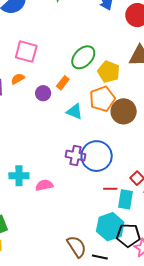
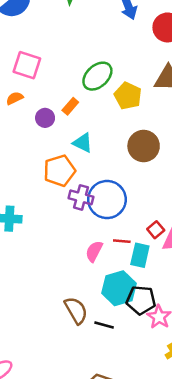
orange pentagon: (102, 99) -> (59, 171), moved
pink semicircle: (44, 185) -> (94, 251), moved, turned -54

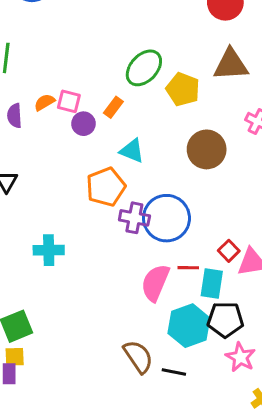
pink square: (27, 65) -> (69, 101), moved, size x0.7
pink semicircle: (94, 251) -> (155, 283), size x1.4
black pentagon: (141, 300) -> (225, 320), moved

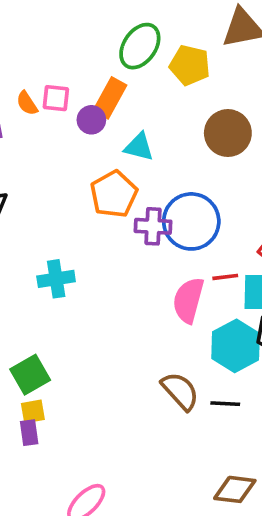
orange semicircle: (45, 102) -> (27, 103), turned -85
orange rectangle: (113, 107) -> (110, 98), size x1.5
purple circle: (83, 124) -> (91, 120), moved

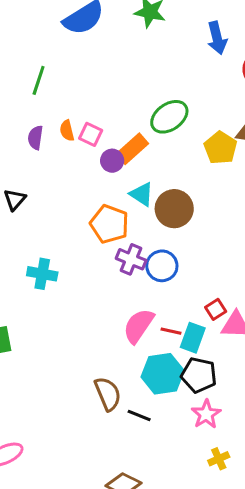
yellow pentagon: (190, 65) -> (220, 148), moved
brown circle: (228, 133) -> (174, 209), moved
orange pentagon: (114, 194) -> (109, 224), turned 30
blue circle: (191, 221) -> (162, 266), size x0.7
red line: (225, 277) -> (171, 331), moved

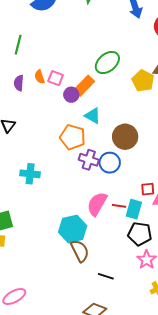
brown circle: (174, 209) -> (125, 137), moved
red square: (216, 309) -> (148, 189), turned 32
cyan hexagon: (163, 374) -> (73, 229), moved
black line: (139, 416) -> (106, 276), moved

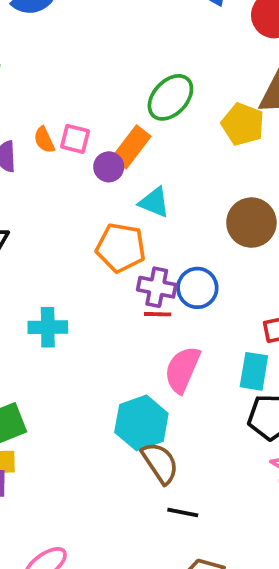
brown circle: (125, 137) -> (251, 223), moved
red line: (119, 206) -> (158, 314), moved
black line: (106, 276) -> (183, 513), moved

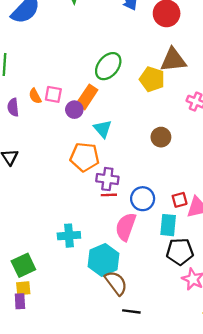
cyan triangle: (154, 202) -> (103, 129), turned 30
brown circle: (251, 223) -> (161, 137), size x0.7
blue circle: (197, 288) -> (143, 199), moved
cyan cross: (48, 327) -> (69, 236), moved

